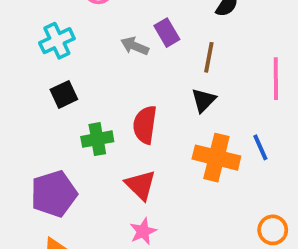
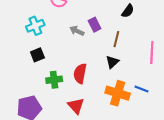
blue line: (260, 147) -> (141, 89), turned -48

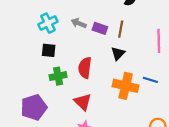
purple rectangle: (95, 25) -> (100, 28), moved, turned -40
cyan cross: (35, 26) -> (48, 23), moved
black square: (37, 55) -> (49, 50), moved, turned 32

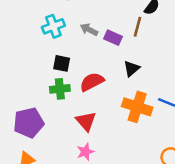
brown line: (121, 29) -> (137, 27), moved
black square: (49, 50) -> (62, 63), moved
red semicircle: (85, 68) -> (92, 82), turned 50

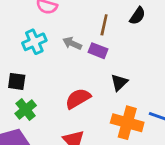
brown line: (137, 27) -> (104, 25), moved
black square: (62, 63) -> (17, 81), moved
green cross: (60, 89) -> (26, 110), moved, turned -30

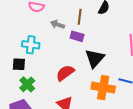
cyan cross: (34, 42) -> (31, 45), moved, turned 36
gray arrow: (72, 43) -> (57, 24), moved
black triangle: (119, 82) -> (95, 58), size x1.5

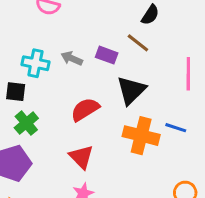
brown line: (80, 17) -> (138, 43), moved, turned -63
gray arrow: (57, 24) -> (72, 58), moved

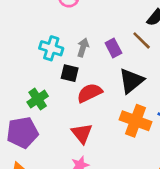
purple rectangle: (107, 55) -> (113, 48), turned 36
gray arrow: (72, 58) -> (83, 48), turned 78
black square: (16, 92) -> (70, 73), moved

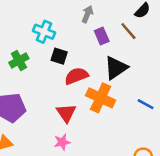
gray arrow: (83, 48) -> (87, 14), moved
green cross: (38, 99) -> (19, 60), moved
orange cross: (136, 121) -> (101, 98), moved

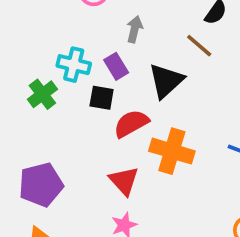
purple rectangle: (102, 36) -> (116, 66), moved
green cross: (19, 60) -> (42, 94), moved
black triangle: (116, 68) -> (166, 81), moved

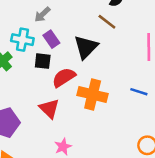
gray arrow: (135, 29) -> (42, 14), moved, turned -144
red triangle: (124, 181) -> (49, 108), moved

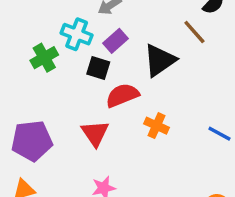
purple rectangle: (51, 39) -> (116, 41), turned 72
orange cross: (93, 94) -> (156, 126), size x0.6

